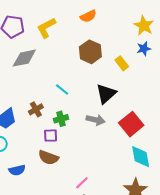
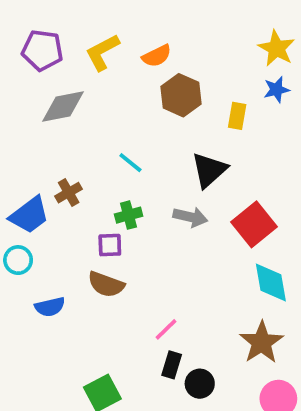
orange semicircle: (88, 16) -> (157, 56), moved
yellow rectangle: (122, 63) -> (237, 116), turned 48
brown cross: (36, 109) -> (69, 193), moved

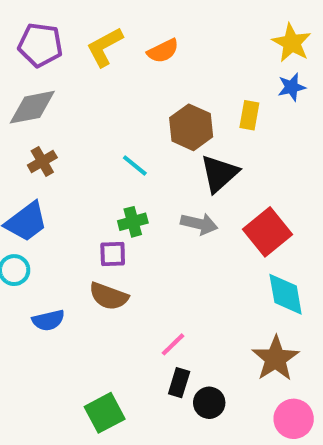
brown hexagon: (181, 95) -> (191, 127), moved
gray diamond: (63, 106) -> (32, 107), moved
brown cross: (69, 193) -> (42, 161), moved

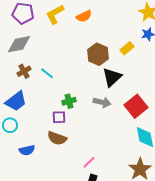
yellow rectangle: (249, 115) -> (127, 48), turned 40
cyan line: (135, 166) -> (47, 73), moved

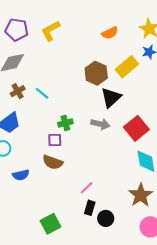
orange semicircle: (84, 16) -> (110, 33), moved
yellow rectangle: (127, 48) -> (127, 67), size x1.5

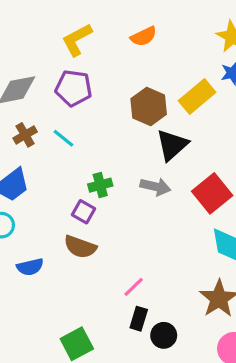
purple pentagon: (17, 30) -> (74, 88), moved
orange semicircle: (110, 33) -> (144, 36), moved
purple square: (55, 140) -> (84, 212), turned 32

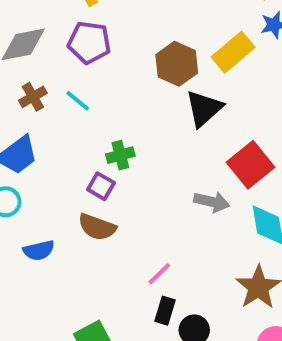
gray arrow: (155, 187) -> (212, 202), moved

